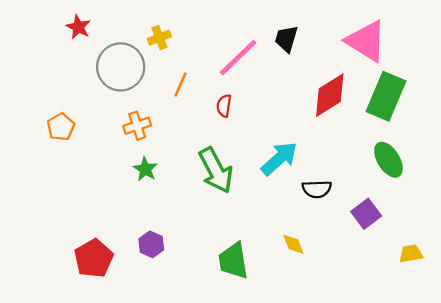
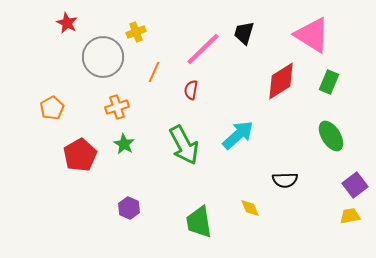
green rectangle: (386, 96) -> (329, 82), size x0.6
black semicircle: (317, 189) -> (285, 180), moved
purple square: (366, 214) -> (355, 185), moved
red pentagon: (94, 258) -> (80, 155), moved

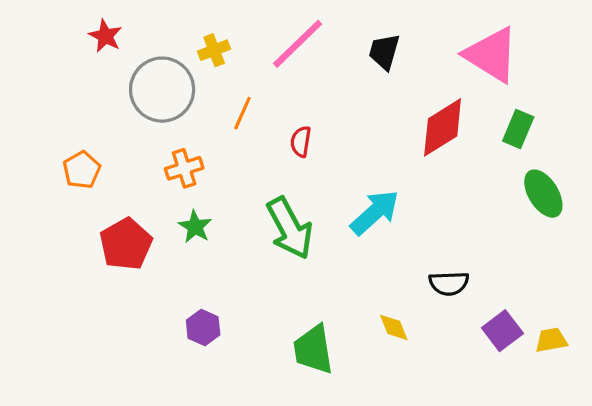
pink line: (203, 49) -> (298, 44), moved
green ellipse: (331, 136) -> (543, 194), moved
purple square: (355, 185) -> (502, 331), moved

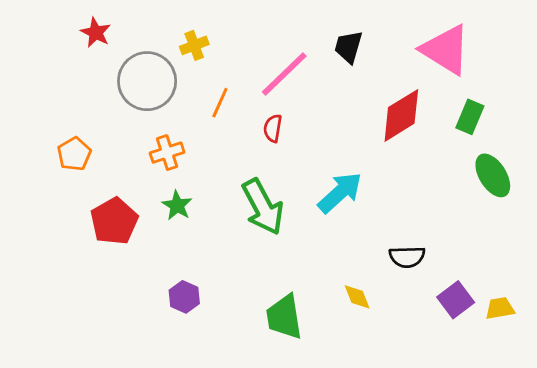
pink line: (298, 44) -> (284, 74), moved

